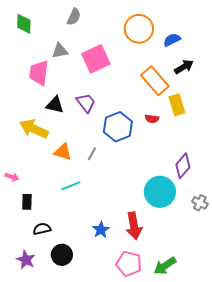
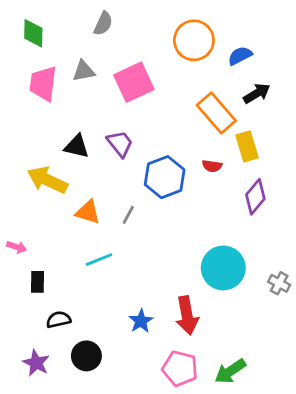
pink trapezoid: (39, 73) -> (43, 84), moved
purple diamond: (183, 166) -> (255, 197), moved

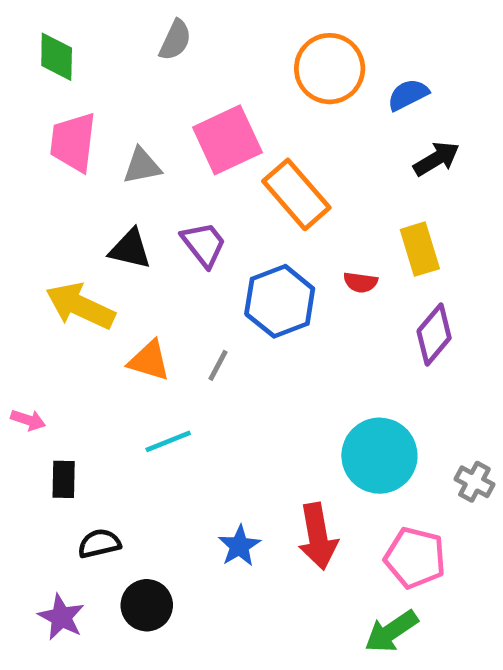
gray triangle: (84, 71) -> (142, 166), moved
orange rectangle: (216, 113) -> (296, 194), moved
pink pentagon: (180, 368) -> (415, 558), moved

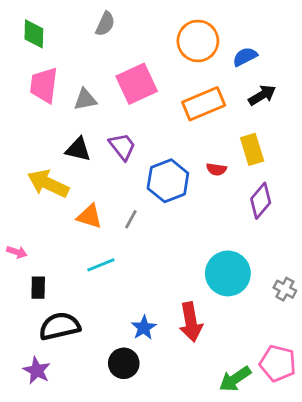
orange rectangle: (296, 194) -> (204, 104), moved, turned -72
black semicircle: (99, 543) -> (60, 326), size x1.6
pink pentagon: (415, 558) -> (278, 363), moved
black circle: (147, 605) -> (124, 363), moved

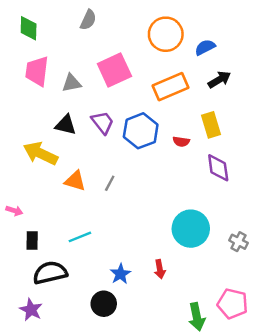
blue hexagon: (168, 181) -> (141, 131), moved
purple diamond: (261, 201) -> (218, 168), turned -48
cyan line: (101, 265) -> (80, 237), moved
red arrow: (191, 322) -> (160, 269), size x0.6
green arrow: (235, 379) -> (197, 317), turned -68

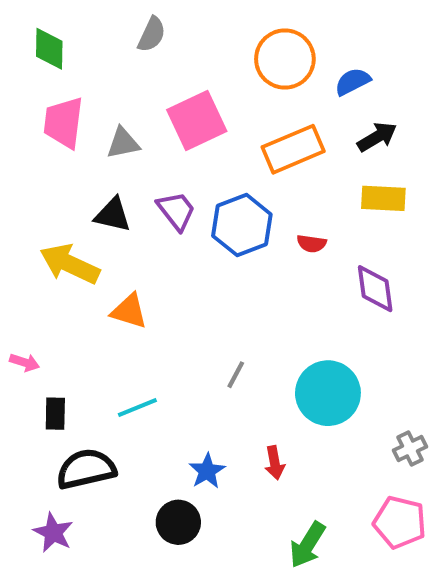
yellow rectangle: (211, 125) -> (383, 198), moved, turned -70
gray line: (110, 183) -> (236, 375), moved
gray cross: (238, 242) -> (410, 448), moved, turned 36
green arrow: (197, 317) -> (307, 545), moved, turned 44

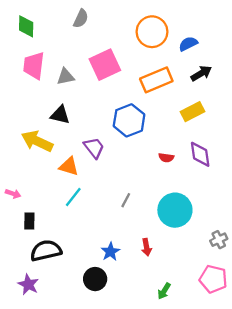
yellow rectangle: (383, 198) -> (192, 112), moved, turned -30
purple trapezoid: (176, 211) -> (94, 148), moved
red semicircle: (312, 243) -> (166, 158), moved
cyan line: (137, 407) -> (73, 197), moved, turned -30
green arrow: (307, 545) -> (164, 291), size x0.7

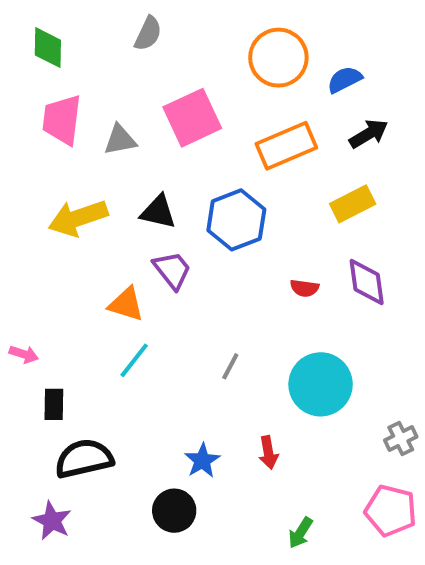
black triangle: (60, 115) -> (158, 212), moved
yellow arrow: (37, 141) -> (78, 218), moved, turned -44

